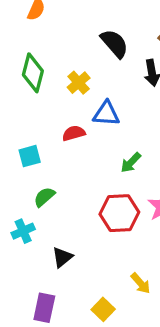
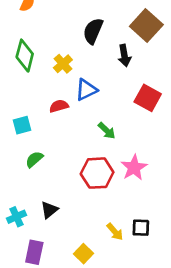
black semicircle: (114, 43) -> (93, 31), turned -116
blue triangle: (106, 114) -> (86, 90), turned -30
green arrow: (131, 163) -> (107, 131), turned -90
cyan cross: (23, 231) -> (17, 217), moved

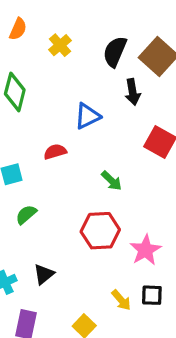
black semicircle: (93, 31) -> (115, 52), moved
yellow cross: (63, 64) -> (60, 45), moved
blue triangle: (86, 90) -> (87, 116), moved
pink star: (134, 168) -> (145, 250), moved

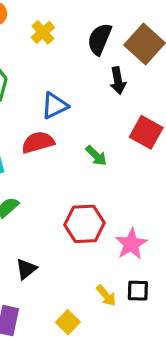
blue triangle: (87, 116) -> (55, 106), moved
red semicircle: (55, 152) -> (38, 142), size x1.4
green arrow: (112, 181) -> (96, 156), moved

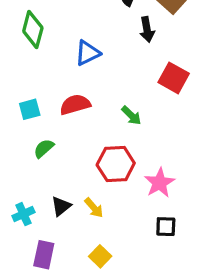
red semicircle: (38, 142) -> (75, 105), moved
green arrow: (96, 156) -> (131, 116), moved
yellow arrow: (106, 296) -> (94, 208), moved

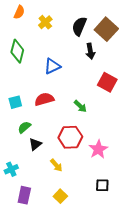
black triangle: (61, 206) -> (35, 144), moved
black square: (166, 227) -> (102, 185), moved

